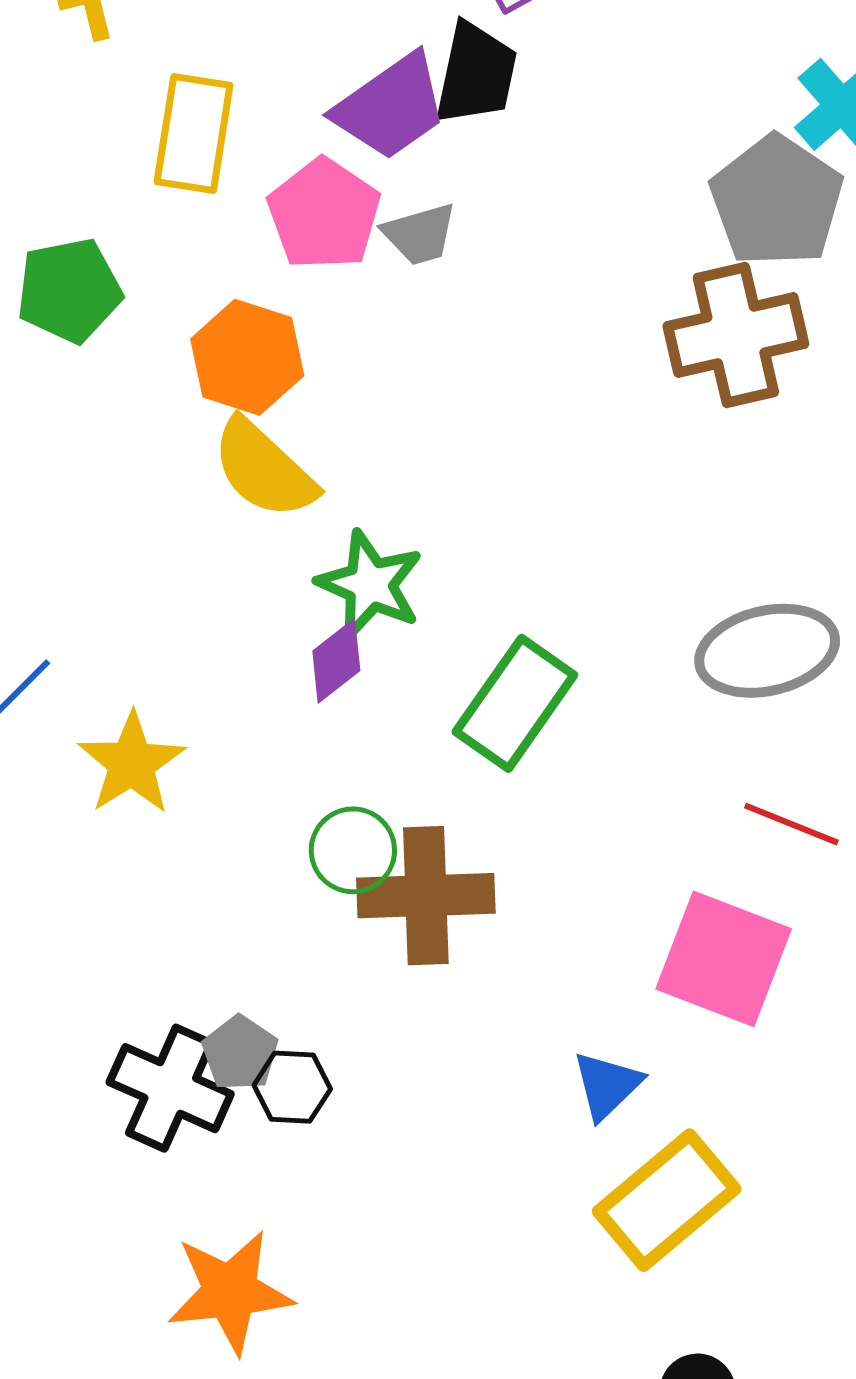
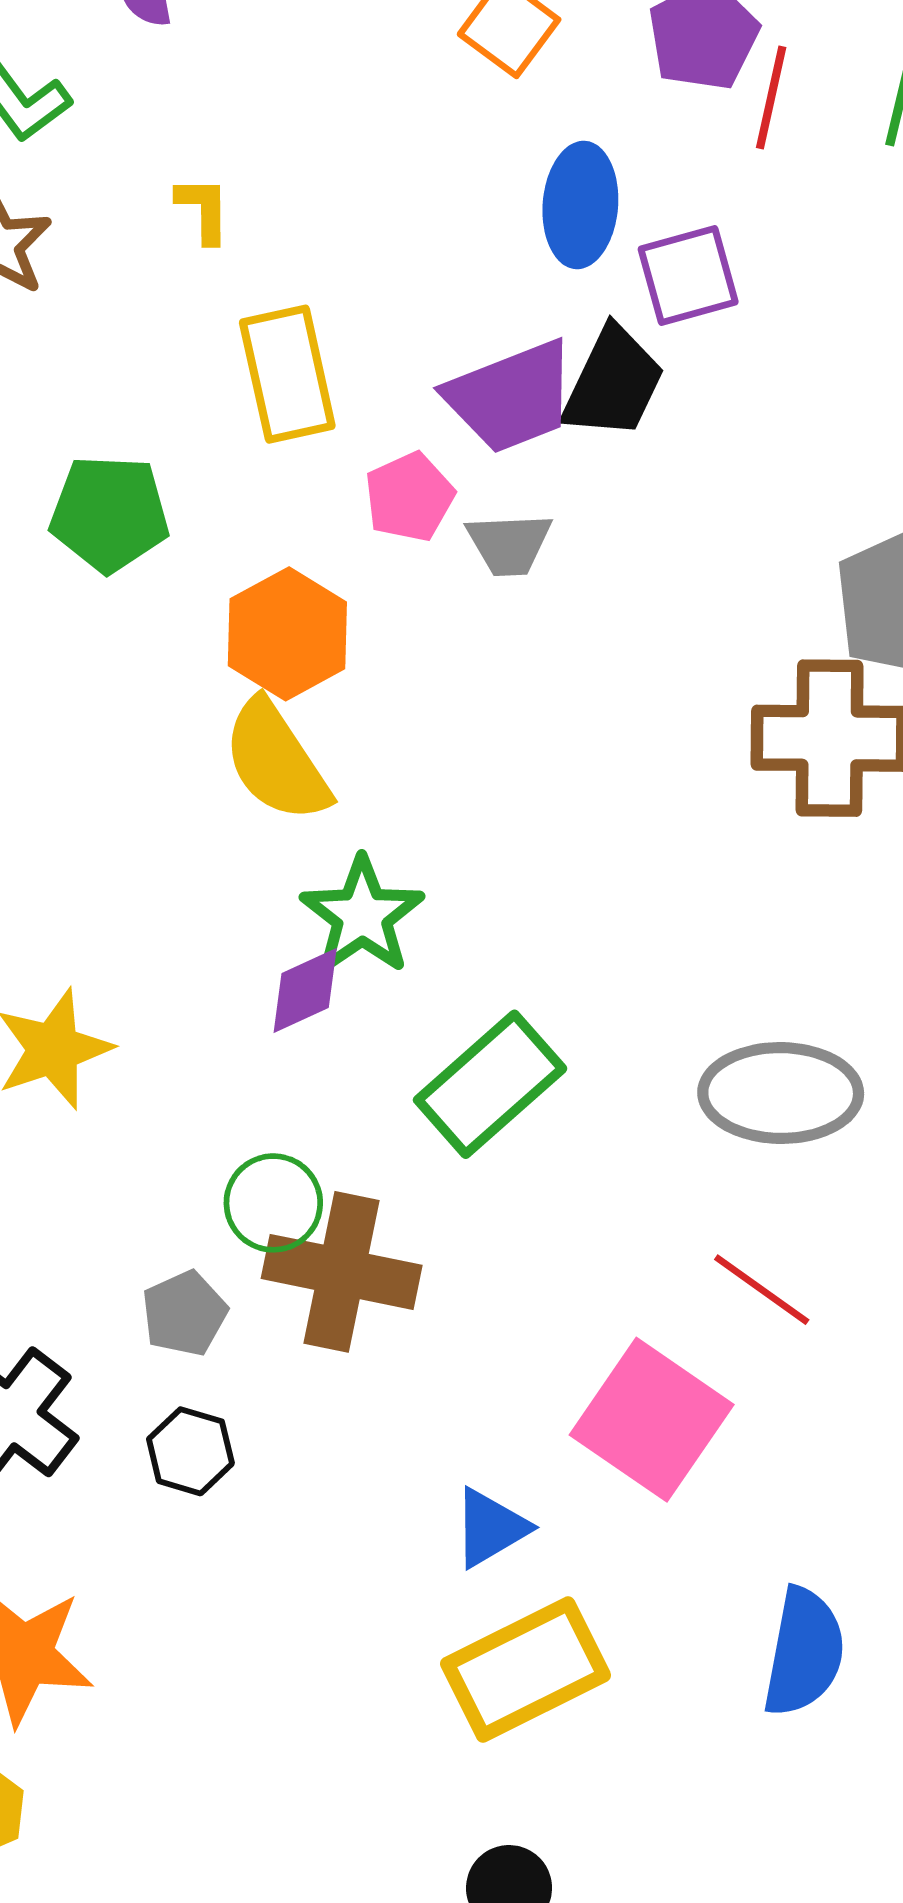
yellow rectangle: (194, 134) -> (287, 374), turned -35
pink pentagon: (324, 214) -> (409, 497), size x0.7
gray pentagon: (240, 1053) -> (184, 1313), moved
black hexagon: (292, 1087) -> (190, 1451), moved

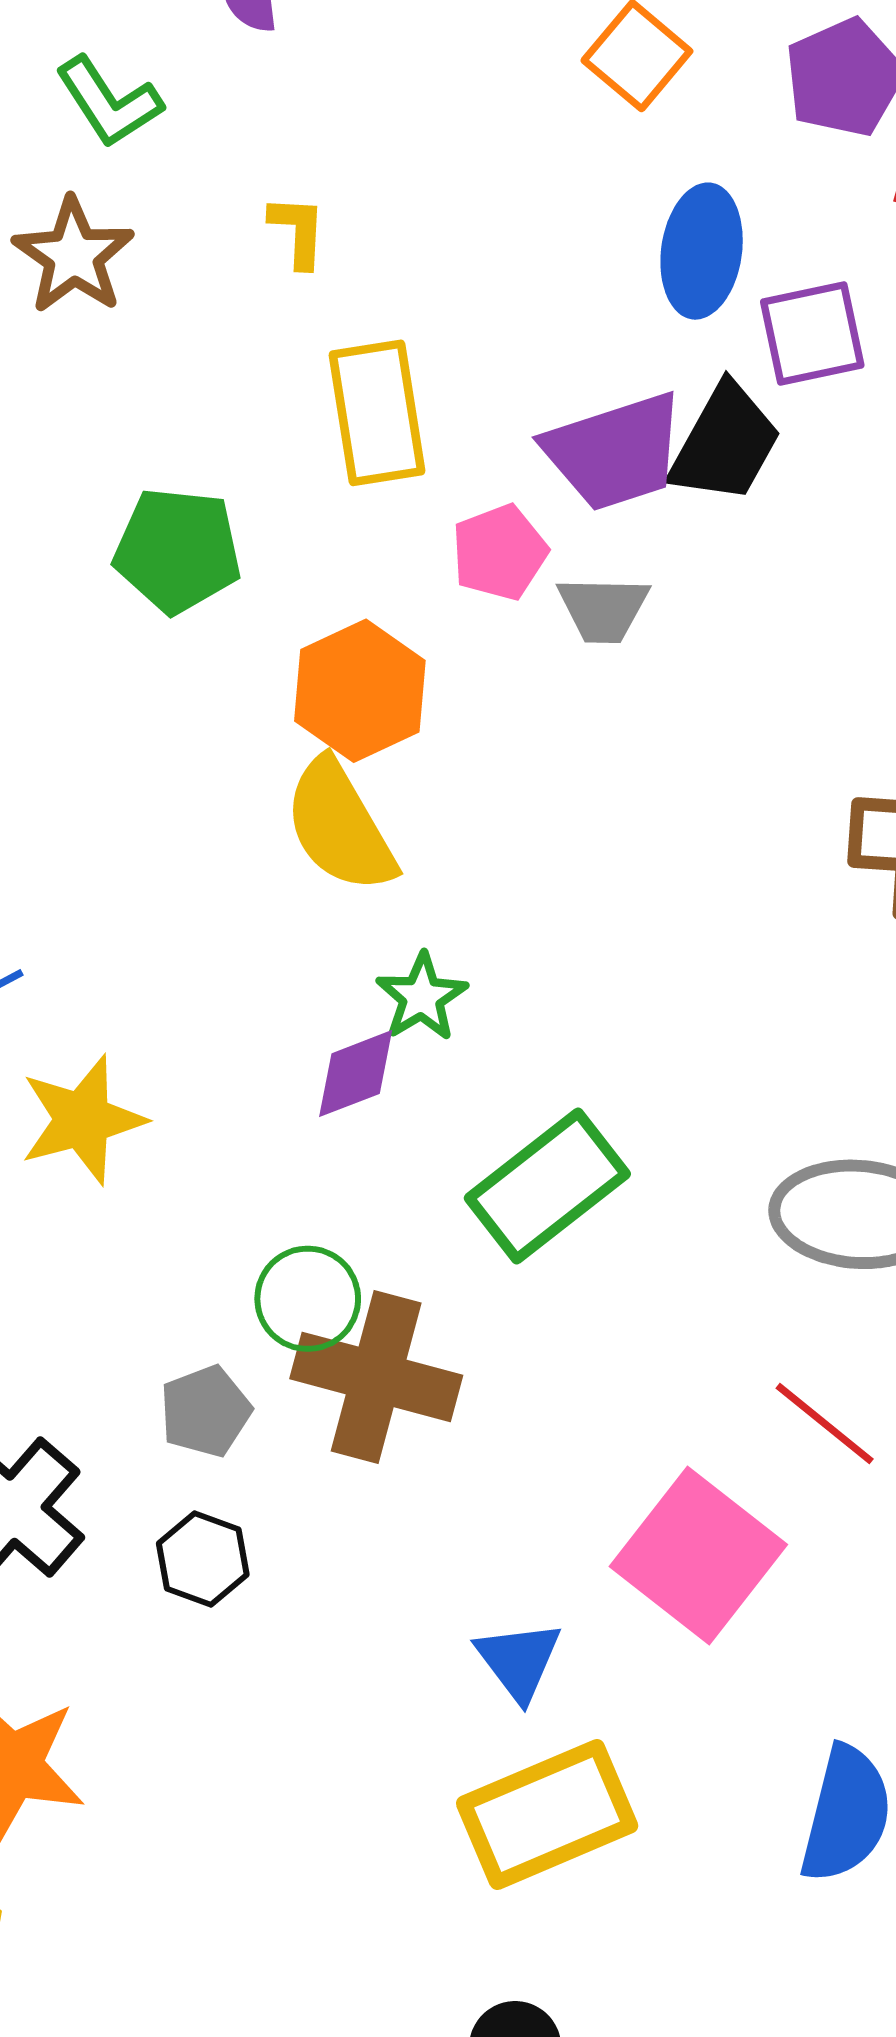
green star: (362, 915) -> (422, 997), size x0.7
blue triangle: (490, 1528) -> (519, 1661), turned -40

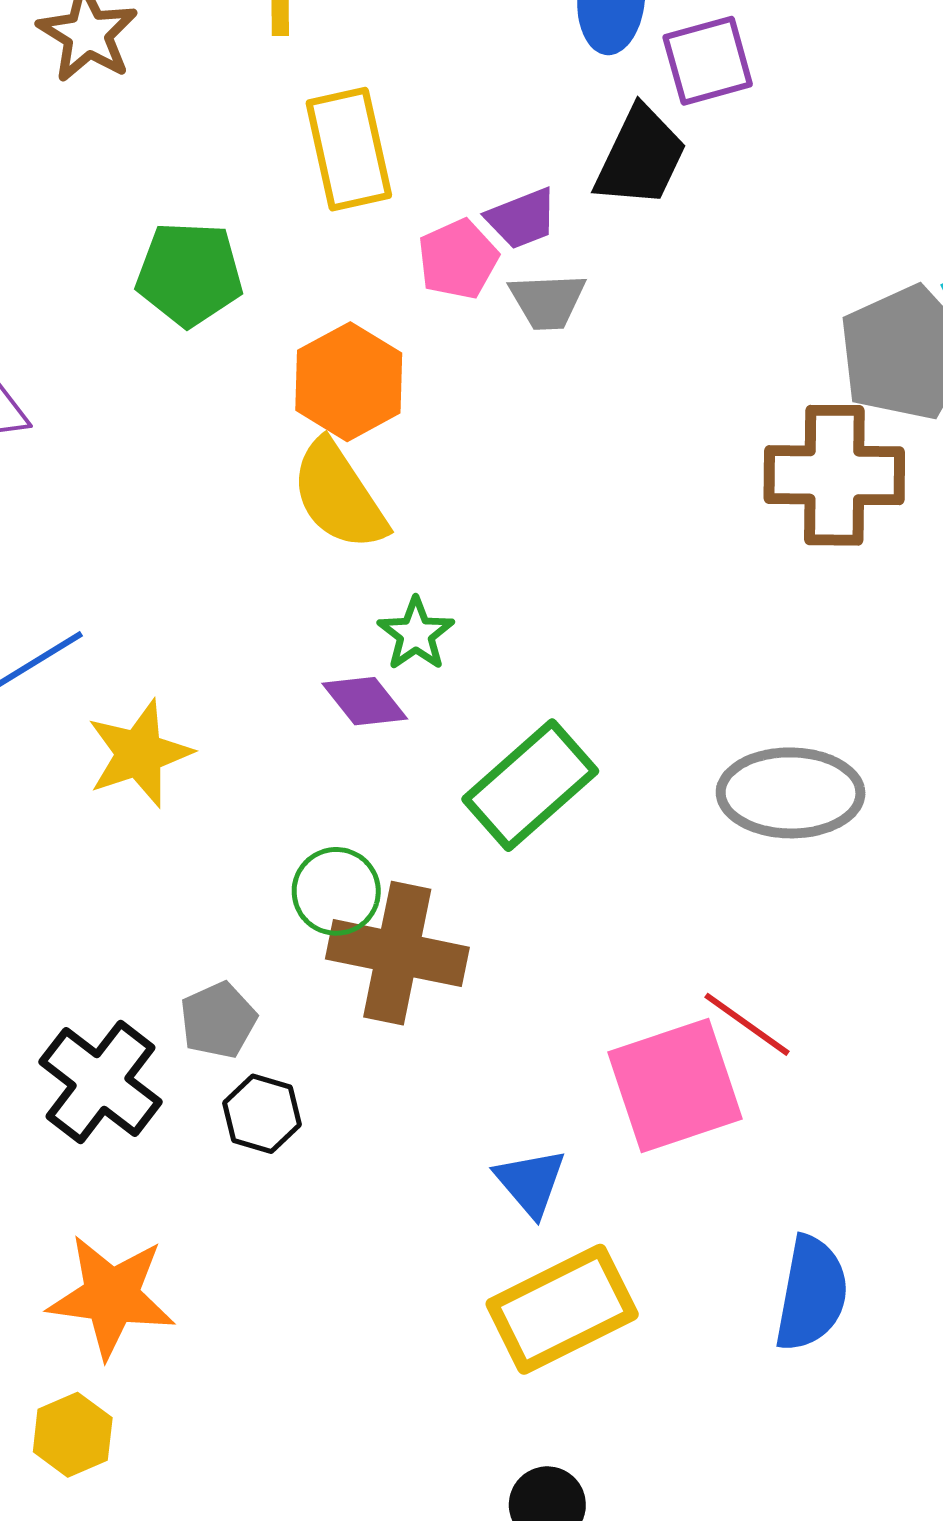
purple trapezoid: (615, 452) -> (522, 219), moved, size x0.6
purple diamond: (356, 1074) -> (365, 701), turned 76
gray pentagon: (205, 1411) -> (218, 1020), moved
red line: (825, 1424) -> (747, 1024), moved
pink square: (698, 1555) -> (675, 1085), turned 37

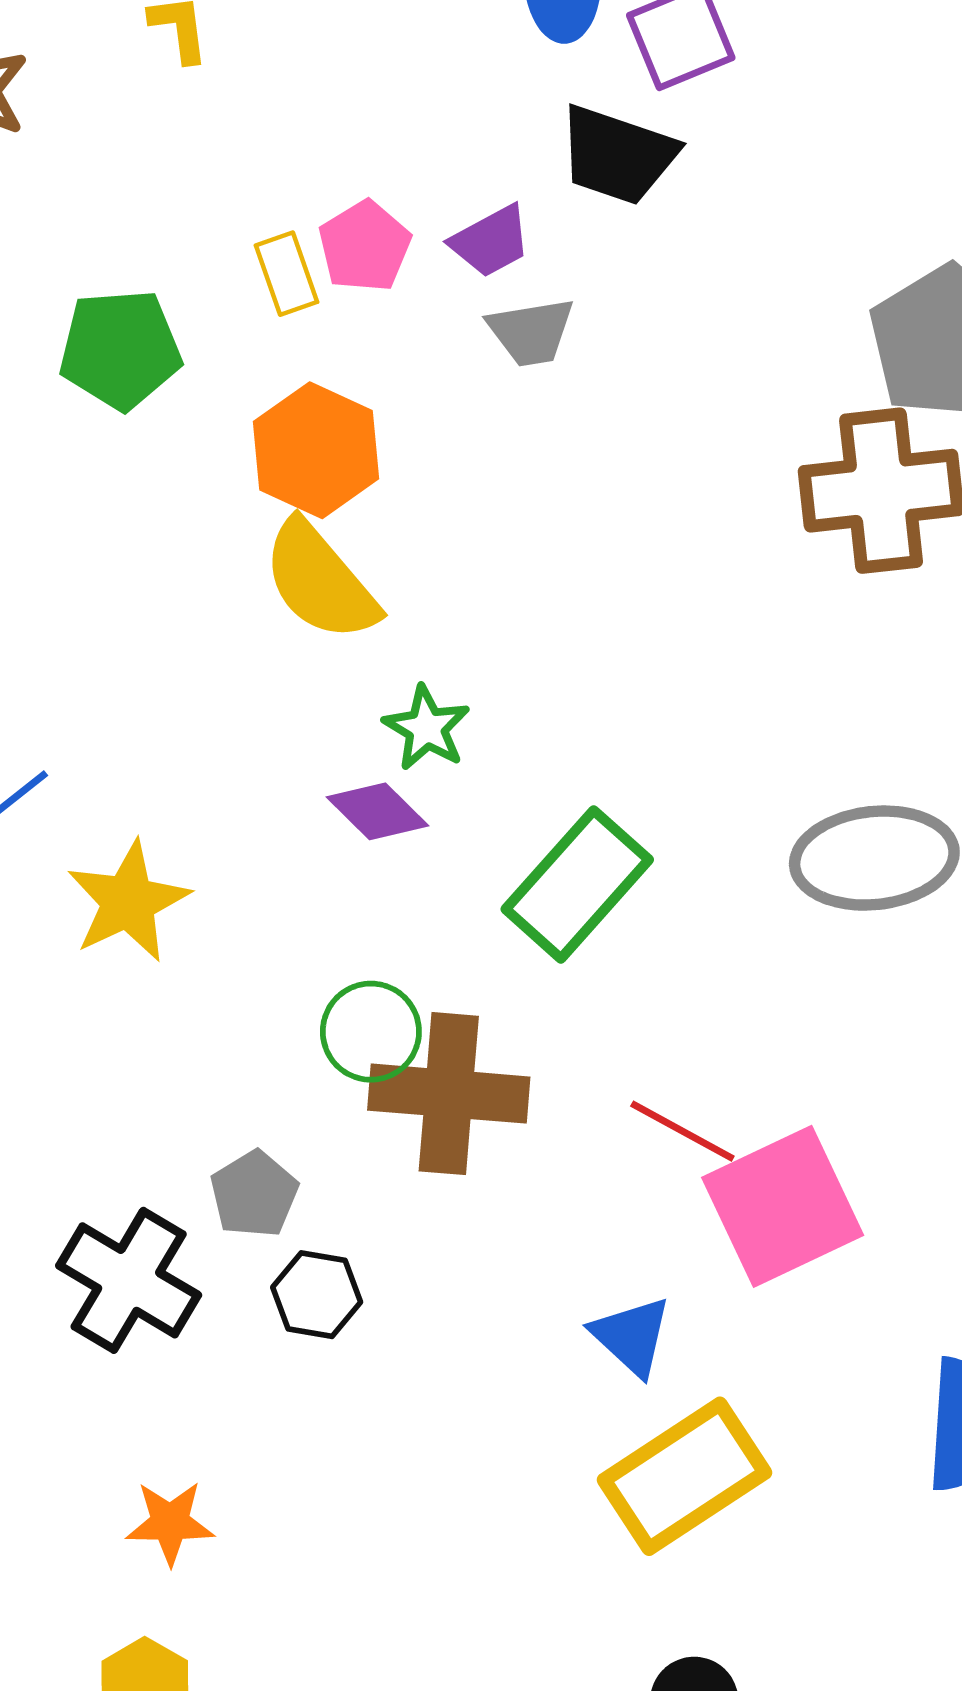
yellow rectangle: (349, 149) -> (287, 274), moved, size x0.6
black trapezoid: (641, 157) -> (617, 155), turned 90
pink pentagon: (458, 259) -> (365, 246), moved
red line: (747, 1024) -> (682, 1131), moved
orange star: (111, 1296) -> (170, 1523), size x0.6

